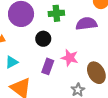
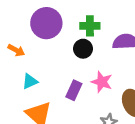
black circle: (43, 39) -> (83, 49), moved

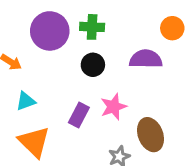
green cross: (90, 26) -> (92, 27), moved
pink star: (102, 82) -> (114, 107), turned 30

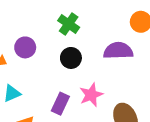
green cross: (92, 27) -> (69, 24), turned 35
purple circle: (50, 31) -> (25, 47), moved, size x0.6

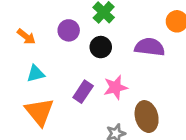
purple circle: (25, 47) -> (69, 30), moved

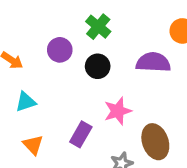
purple rectangle: (83, 92) -> (81, 134), moved
orange triangle: (39, 112) -> (33, 145), size x0.6

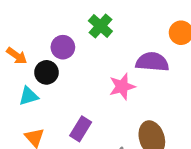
black circle: (98, 66) -> (46, 72), moved
pink star: (118, 111) -> (122, 86), moved

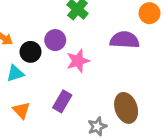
purple circle: (63, 47) -> (55, 40), moved
pink star: (122, 86) -> (78, 61), moved

